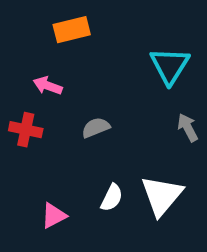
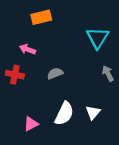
white triangle: (162, 196) -> (93, 112), size x0.6
white semicircle: (112, 198) -> (64, 114), size x1.5

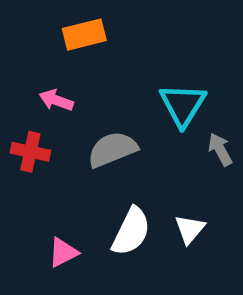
cyan triangle: (98, 38) -> (183, 105), moved
gray semicircle: (55, 73) -> (112, 149), size x1.5

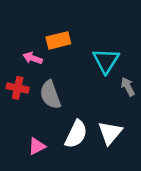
orange rectangle: (84, 35) -> (58, 40), moved
gray semicircle: (112, 149) -> (50, 95), moved, turned -88
white triangle: (190, 229) -> (110, 133), size x1.4

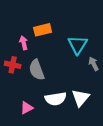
pink arrow: (33, 58) -> (24, 43), turned 56
white semicircle: (76, 134) -> (56, 99), turned 55

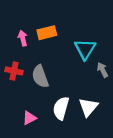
pink arrow: (24, 43) -> (23, 38), moved
white semicircle: (56, 99) -> (61, 108), turned 115

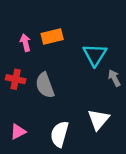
white semicircle: (61, 108) -> (59, 134), moved
pink triangle: (29, 118) -> (18, 132), moved

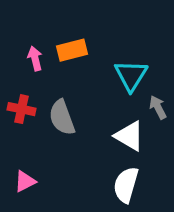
white triangle: (98, 119) -> (129, 136), moved, turned -40
white semicircle: (59, 134) -> (126, 185), moved

